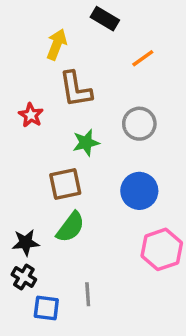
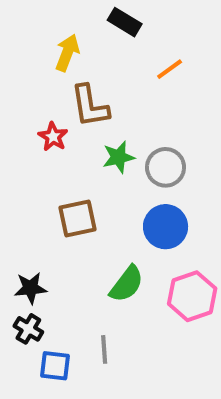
red star: (31, 115) -> (53, 137), moved
gray circle: (139, 124) -> (166, 167), moved
green star: (86, 143) -> (118, 157), moved
green semicircle: (70, 227) -> (127, 284), moved

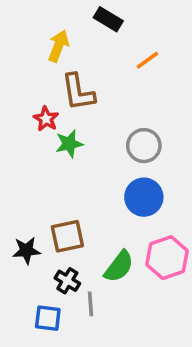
green star: (118, 157) -> (69, 144), moved
brown square: (78, 218) -> (67, 236), moved
green semicircle: (127, 284) -> (119, 266), moved
black cross: (28, 329) -> (67, 281), moved

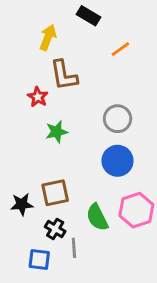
green star: (69, 144) -> (57, 132), moved
green semicircle: (119, 266) -> (97, 217), turned 116

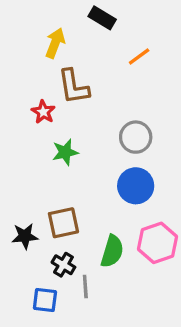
green semicircle: (97, 217) -> (112, 251), turned -136

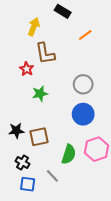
black star: (25, 236) -> (16, 131), moved
black cross: (63, 265) -> (22, 162), moved
gray line: (85, 287) -> (52, 176), turned -40

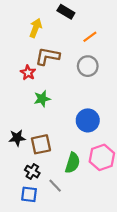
brown L-shape: (45, 53) -> (48, 56), turned 110
gray circle: (83, 84) -> (88, 66), moved
black cross: (22, 162) -> (32, 172), moved

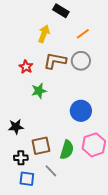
yellow arrow: (36, 28) -> (44, 34), moved
brown L-shape: (48, 56) -> (55, 61), moved
brown square: (41, 144) -> (41, 146), moved
black cross: (32, 172) -> (21, 158), moved, turned -32

